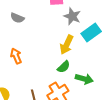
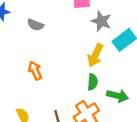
green semicircle: (64, 67) -> (92, 82), turned -40

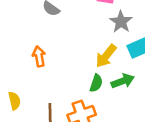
green arrow: (118, 96) -> (123, 81), moved, turned -48

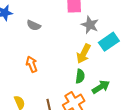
green arrow: (123, 81) -> (101, 87), moved

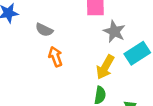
orange arrow: (32, 64) -> (55, 57), moved

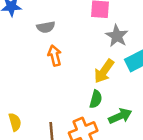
gray semicircle: (44, 30) -> (46, 27), turned -42

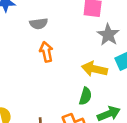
yellow arrow: (104, 71) -> (94, 69), turned 65

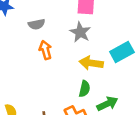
gray star: (108, 35) -> (80, 32), moved

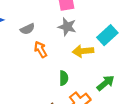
green semicircle: (84, 89) -> (64, 78), moved

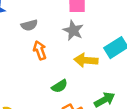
green semicircle: (64, 78) -> (60, 86), turned 48

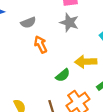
yellow arrow: (86, 60) -> (86, 62), moved

